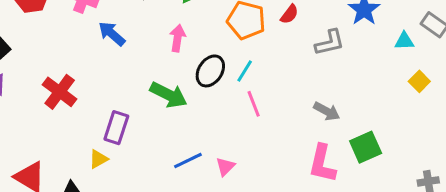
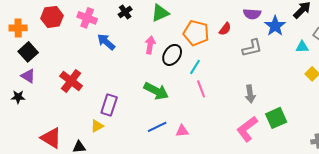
black ellipse: (210, 71) -> (172, 55), moved
green arrow: (169, 95) -> (156, 91), moved
gray arrow: (327, 111) -> (250, 94), turned 54
pink L-shape: (322, 164) -> (247, 129), turned 40
pink triangle: (225, 166) -> (182, 131), turned 40

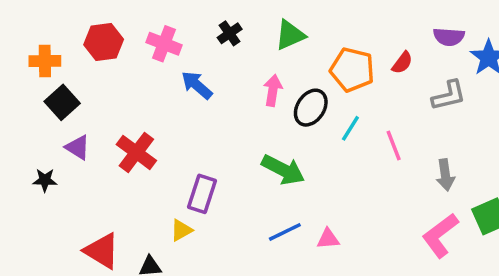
purple triangle: (28, 76) -> (78, 147), moved
pink line: (201, 89) -> (394, 146), moved

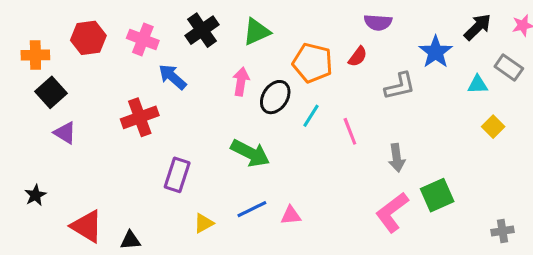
black cross: (230, 33) -> (202, 30), size x1.5
purple semicircle: (449, 37) -> (378, 22), moved
red cross: (136, 152) -> (140, 117), moved, turned 33
black star: (45, 180) -> (35, 195), moved, turned -30
yellow triangle: (181, 230) -> (204, 223), moved

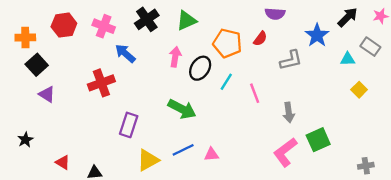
yellow triangle: (204, 223) -> (148, 160), size x1.5
red triangle: (87, 226) -> (63, 162), size x0.6

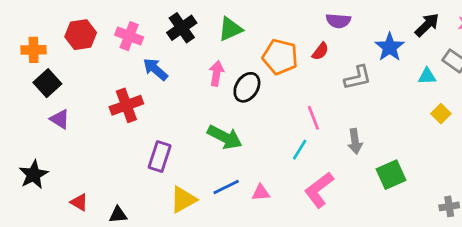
cyan line: (226, 82) -> (300, 150), moved
black star: (25, 140) -> (34, 175), size x1.5
pink L-shape: (285, 152) -> (319, 190), moved

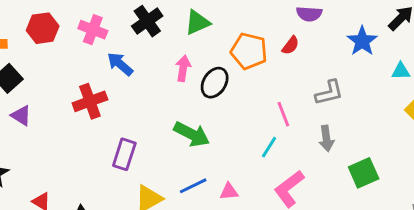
gray L-shape: (358, 78) -> (329, 93), moved

